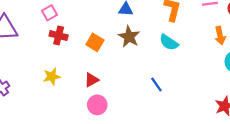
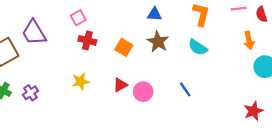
pink circle: (97, 105) -> (143, 92), moved

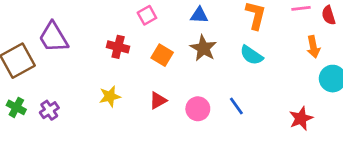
pink square: (78, 18) -> (147, 15), moved
pink circle: (143, 92) -> (198, 109), moved
red star: (253, 111) -> (301, 118), moved

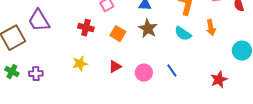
orange arrow: (313, 47) -> (211, 28), moved
purple cross: (49, 110) -> (36, 74), turned 32

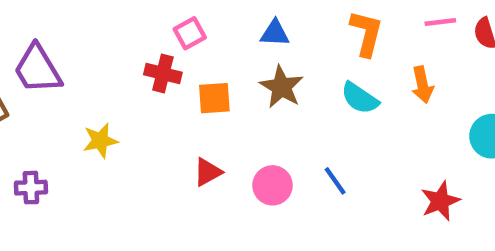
red cross: (86, 28) -> (163, 74), moved
orange square: (118, 34) -> (214, 98), turned -35
yellow star: (80, 64) -> (100, 141), moved

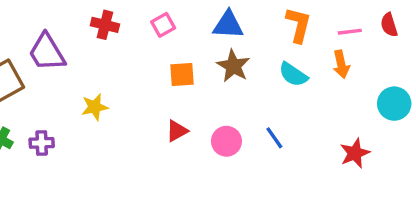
pink line: (440, 22) -> (350, 32), moved
blue triangle: (275, 33) -> (228, 25), size x1.4
red cross: (163, 74) -> (105, 25), moved

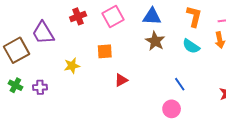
red cross: (105, 25) -> (78, 16), turned -35
pink square: (163, 25) -> (113, 16), size x1.5
orange square: (182, 74) -> (105, 51), moved
pink circle: (226, 141) -> (172, 109), moved

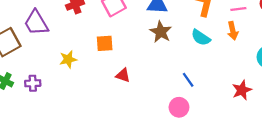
red triangle: (121, 80) -> (123, 75), turned 48

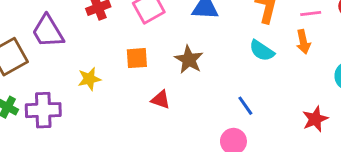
brown star: (161, 32) -> (189, 60), moved
purple cross: (33, 83) -> (43, 110), size x1.6

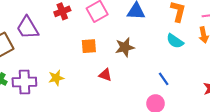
brown star: (189, 60) -> (125, 47), turned 30
yellow star: (89, 79) -> (56, 78), moved

